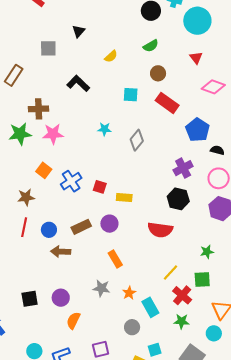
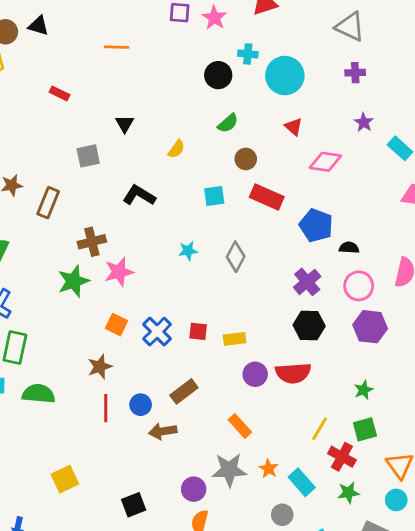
purple circle: (109, 224) -> (255, 374), moved
gray star: (101, 288) -> (229, 470), size x1.4
purple circle: (61, 298) -> (194, 489), moved

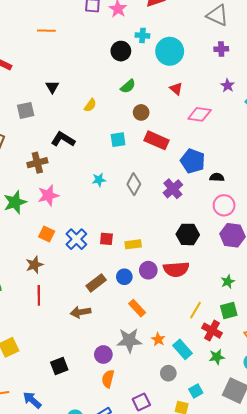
brown cross: (92, 242) -> (37, 163), moved
purple cross: (307, 282) -> (173, 189), moved
blue circle: (141, 405) -> (124, 277), moved

